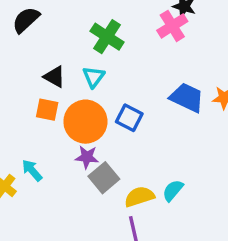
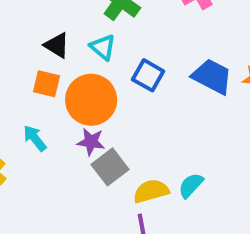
cyan triangle: (94, 77) -> (103, 47), turned -30
blue square: (129, 118) -> (148, 75), moved
cyan arrow: (32, 170) -> (35, 138), moved

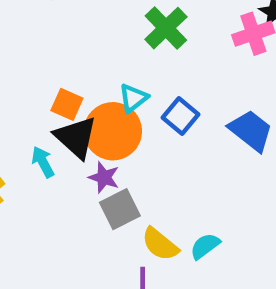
black triangle: (57, 45) -> (76, 137), moved, size x1.5
cyan triangle: (103, 47) -> (133, 98), moved, turned 32
yellow semicircle: (151, 191) -> (160, 244), turned -136

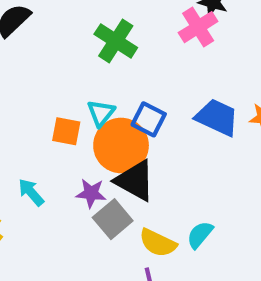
orange square: (67, 104) -> (66, 131), moved
orange circle: (113, 131) -> (121, 145), moved
black triangle: (76, 137) -> (135, 181), moved

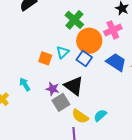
pink cross: (198, 27) -> (113, 30), moved
orange circle: (121, 145) -> (89, 41), moved

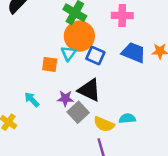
pink cross: (113, 30) -> (122, 16), turned 36
orange circle: (89, 41) -> (79, 36), moved
cyan semicircle: (100, 115) -> (127, 118), turned 48

